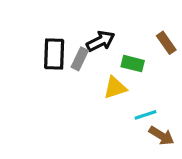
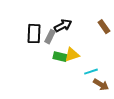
green rectangle: (133, 64) -> (60, 57), moved

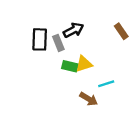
gray rectangle: (50, 37) -> (58, 43), turned -48
brown arrow: (101, 85) -> (89, 99), moved

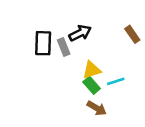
green rectangle: (70, 66) -> (92, 85), moved, turned 35
cyan line: (106, 84) -> (116, 81), moved

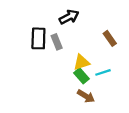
black arrow: (80, 33) -> (69, 17), moved
brown rectangle: (132, 34) -> (110, 38), moved

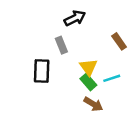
black rectangle: (38, 38) -> (42, 71), moved
yellow triangle: (81, 62) -> (88, 67), turned -48

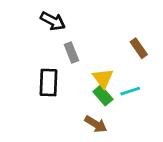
black arrow: (75, 18) -> (53, 21), moved, turned 55
brown arrow: (93, 104) -> (96, 124), moved

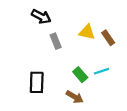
yellow triangle: (103, 78) -> (87, 32), moved, turned -42
black rectangle: (49, 83) -> (37, 82), moved

